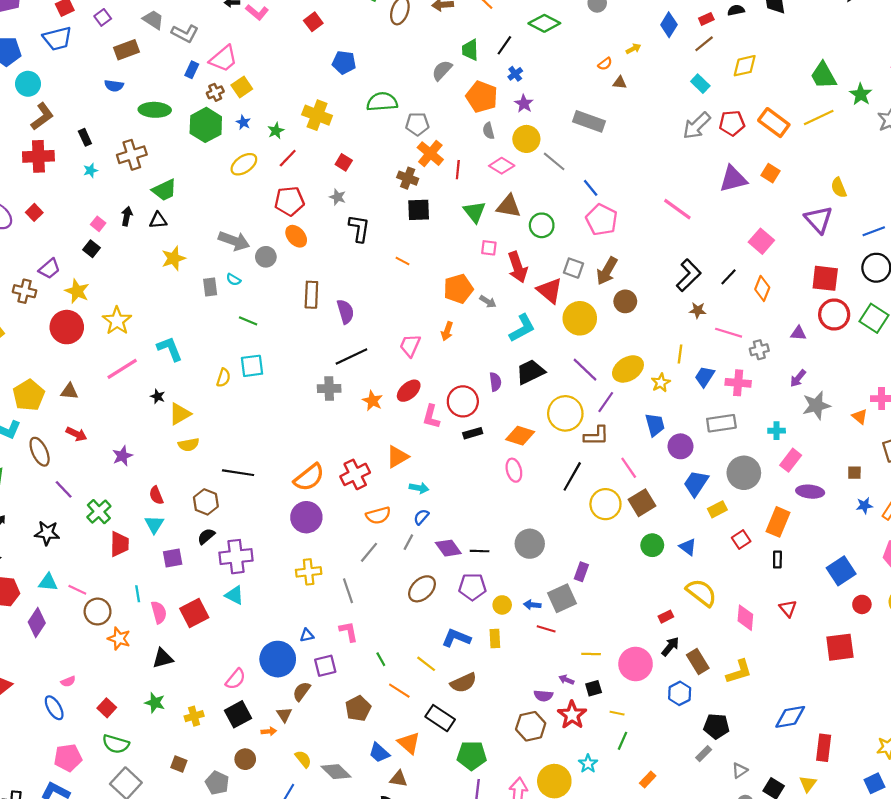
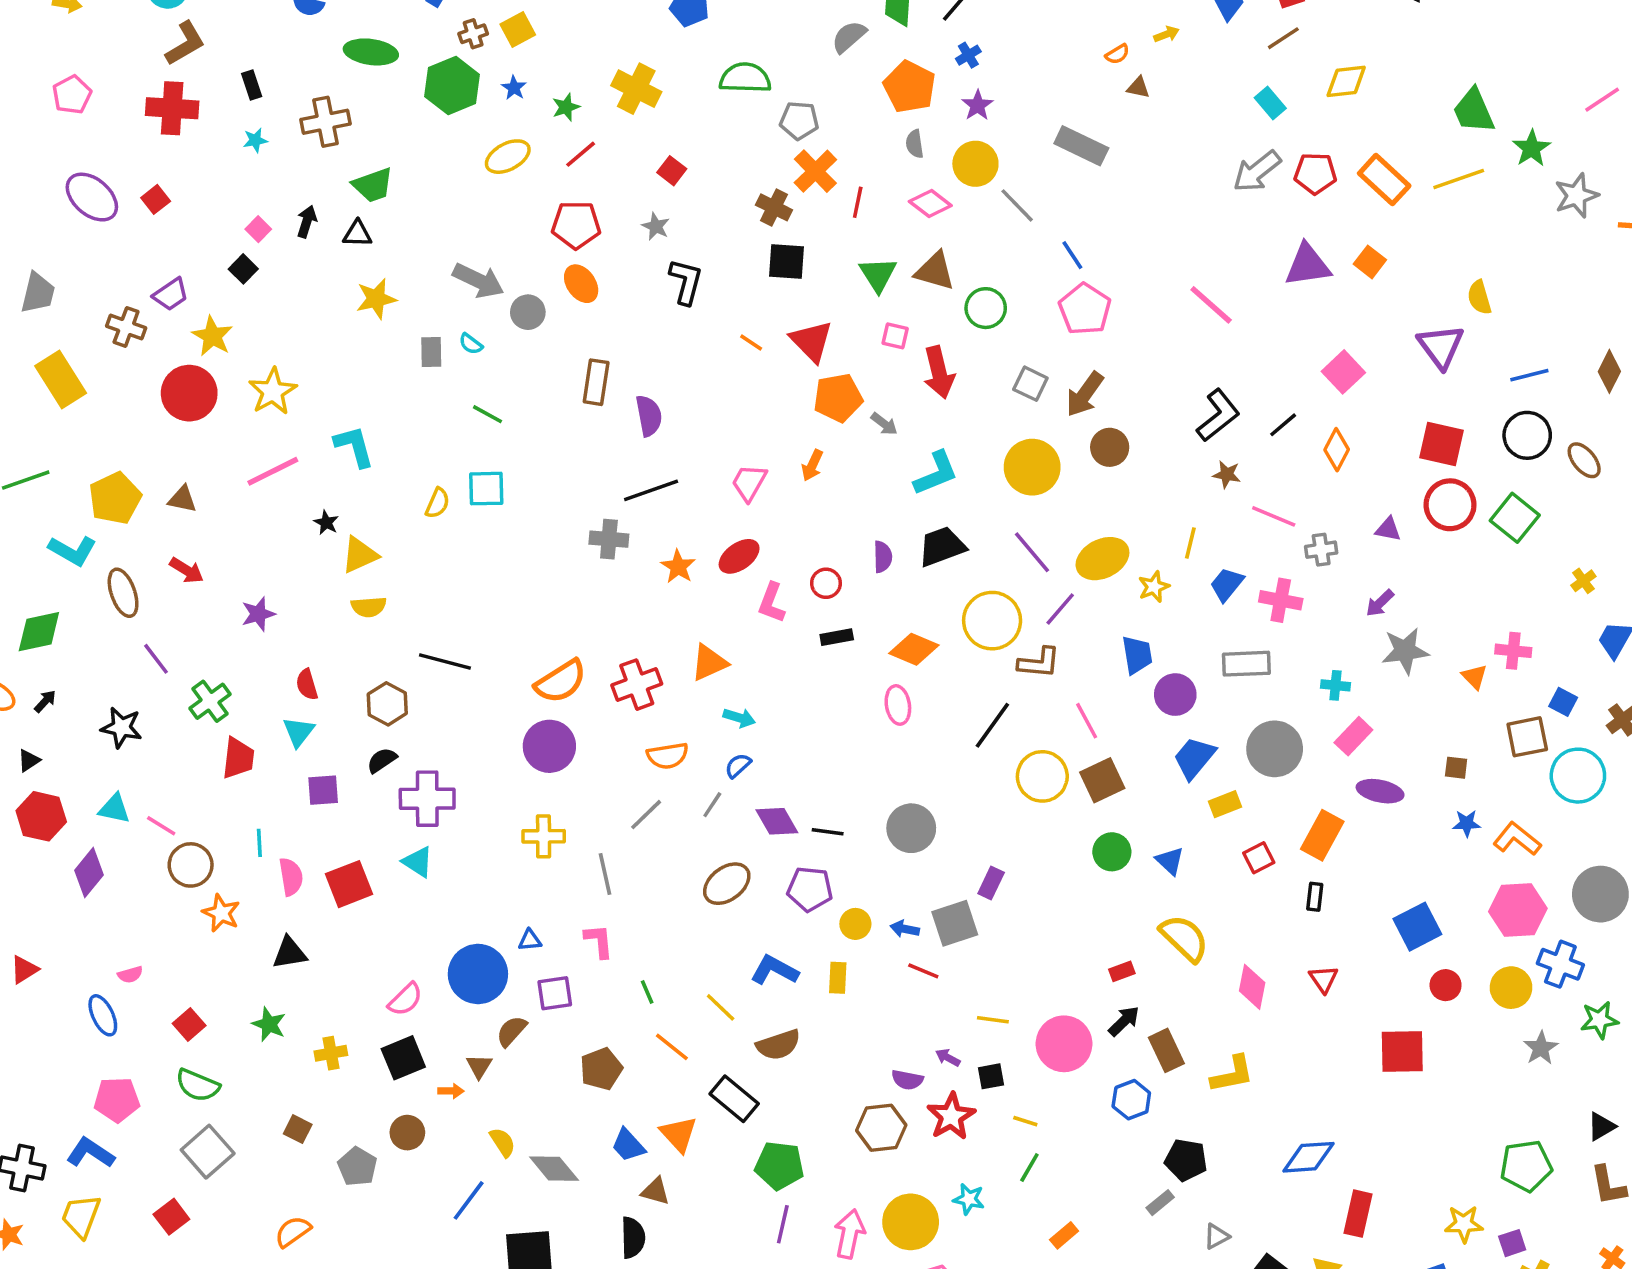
red triangle: (550, 290) -> (811, 341), moved
red circle: (463, 401) -> (826, 583), size x0.6
cyan star: (588, 764) -> (969, 1199), turned -30

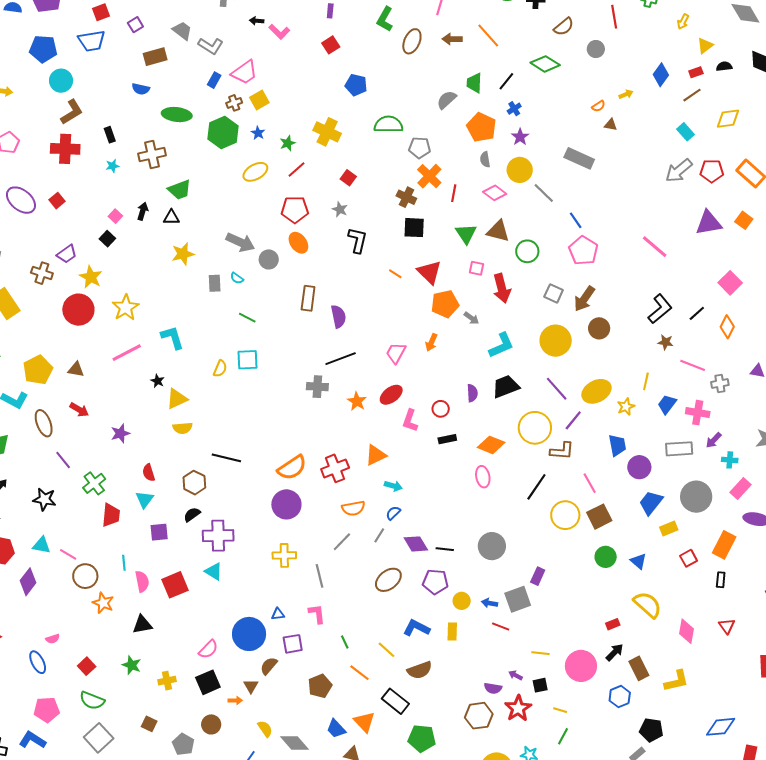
purple arrow: (1380, 603) -> (714, 440), moved

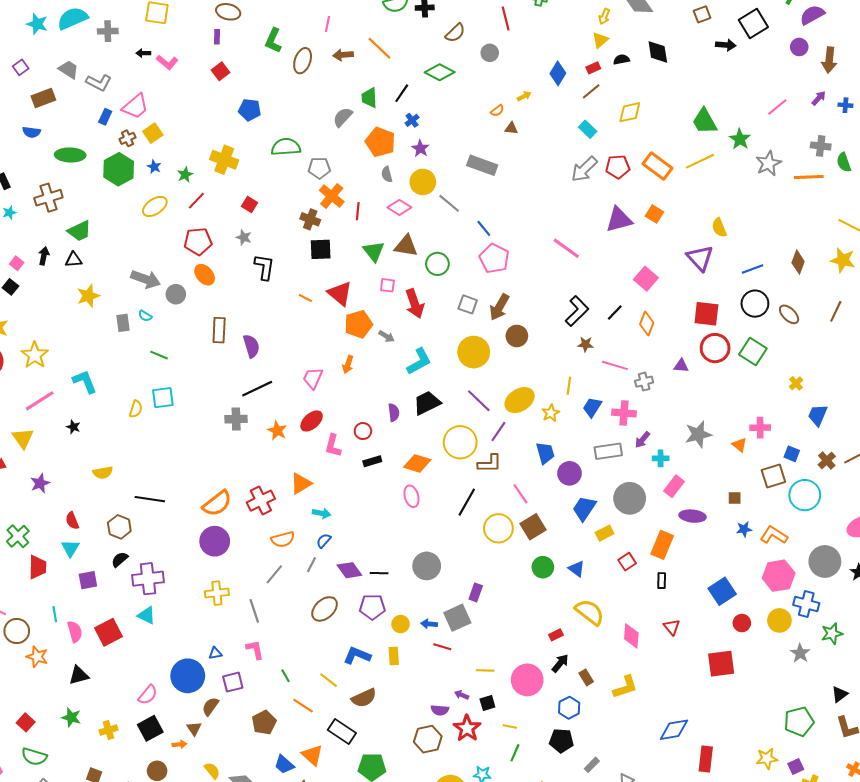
yellow arrow: (683, 22) -> (604, 16), moved
yellow triangle: (177, 399) -> (23, 438), moved, turned -35
brown rectangle: (639, 668) -> (586, 677), size x0.7
black pentagon: (651, 730) -> (561, 741), moved

